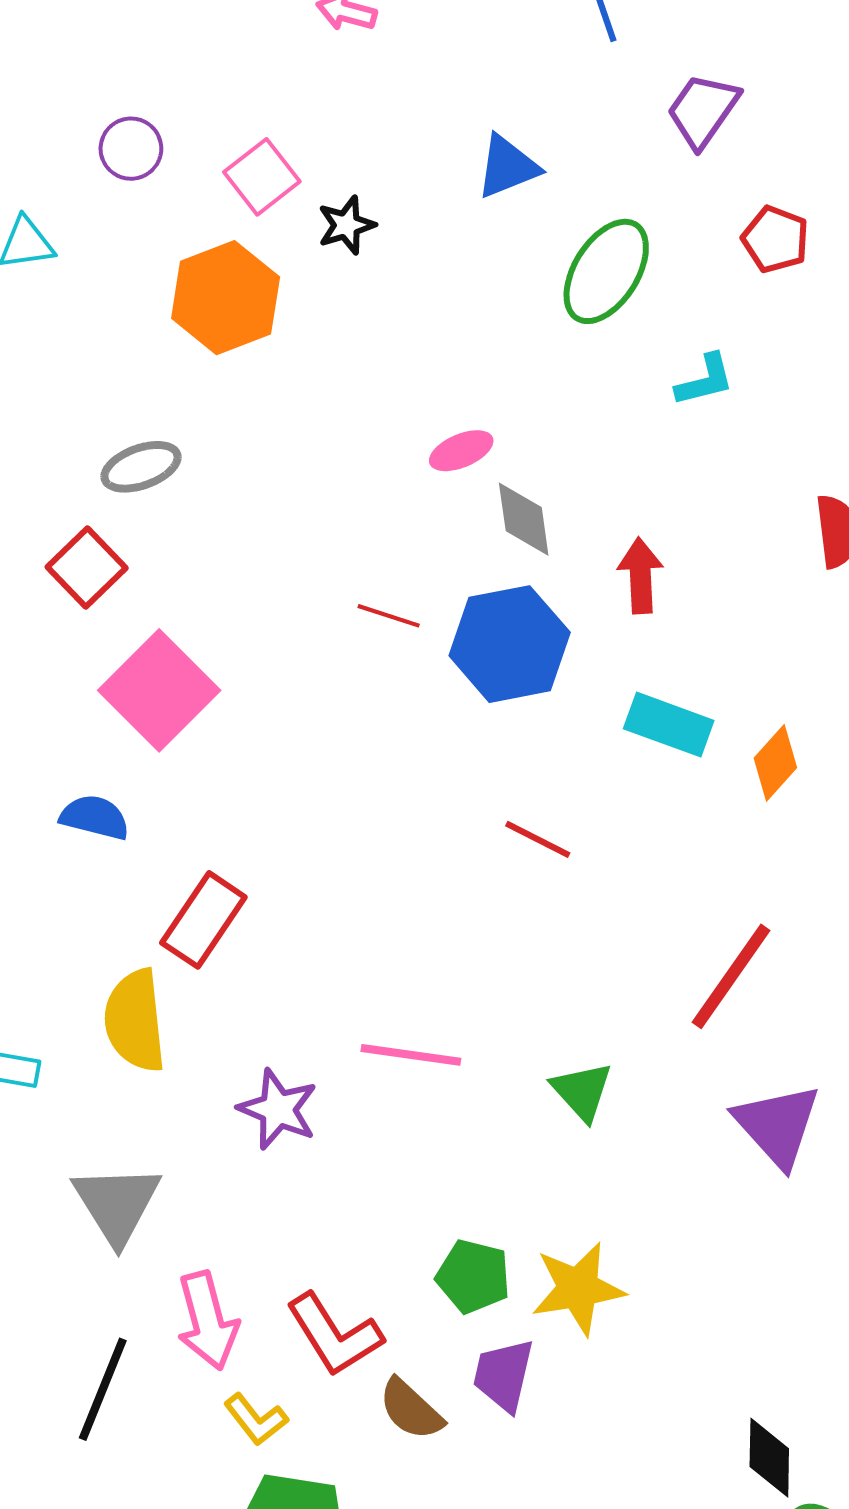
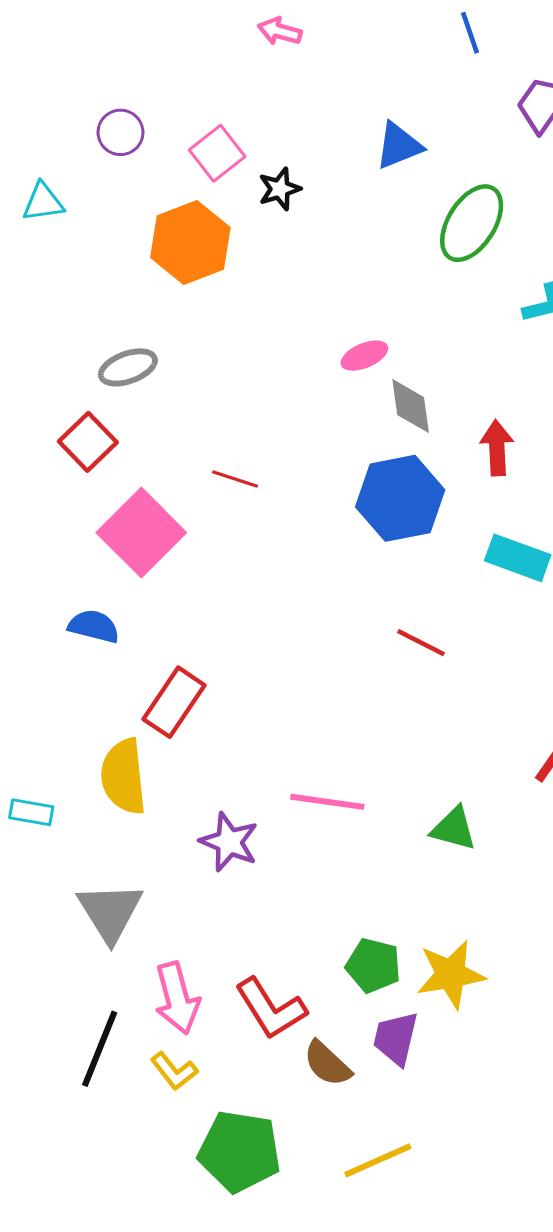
red line: (389, 616) -> (235, 479), moved
green triangle: (582, 1091) -> (454, 829), turned -33
yellow L-shape: (256, 1419) -> (174, 1071), moved

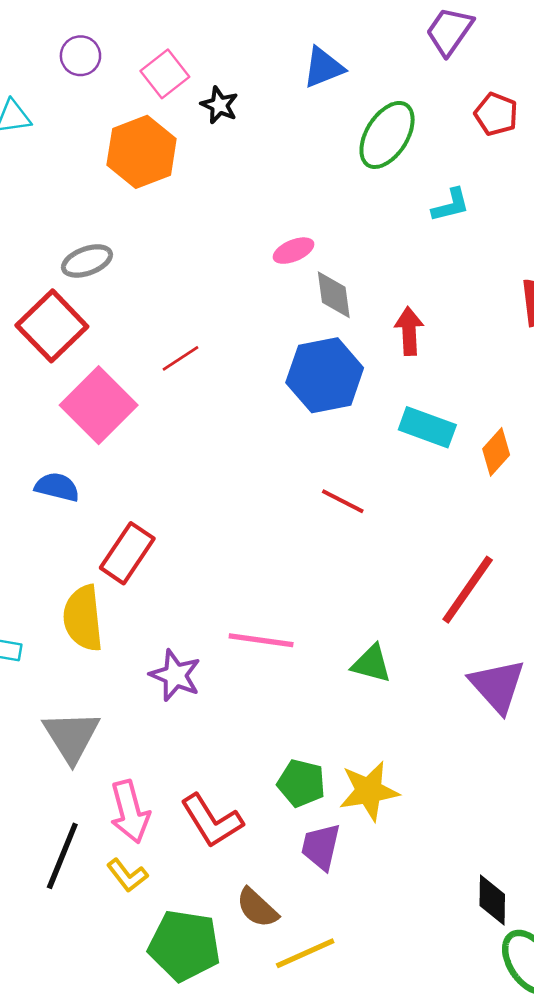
black star: (280, 189) -> (219, 105), turned -30
red square: (88, 442) -> (52, 326), size x1.4
red line: (235, 479) -> (180, 358), turned -51
brown semicircle: (327, 1064) -> (257, 908), moved

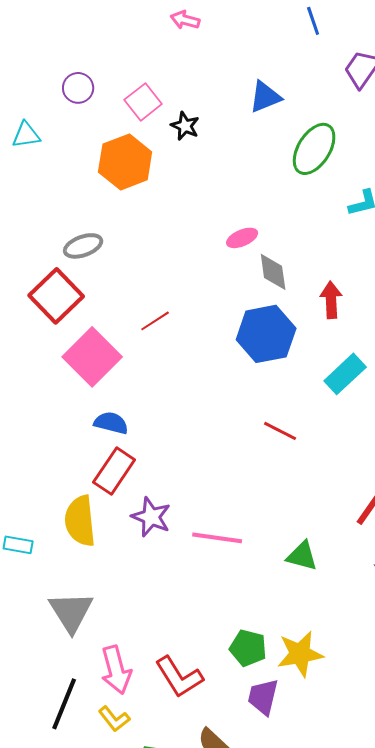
cyan rectangle: (427, 427) -> (345, 374), turned -63
blue semicircle: (57, 487) -> (111, 423), moved
purple star: (175, 675) -> (151, 517), moved

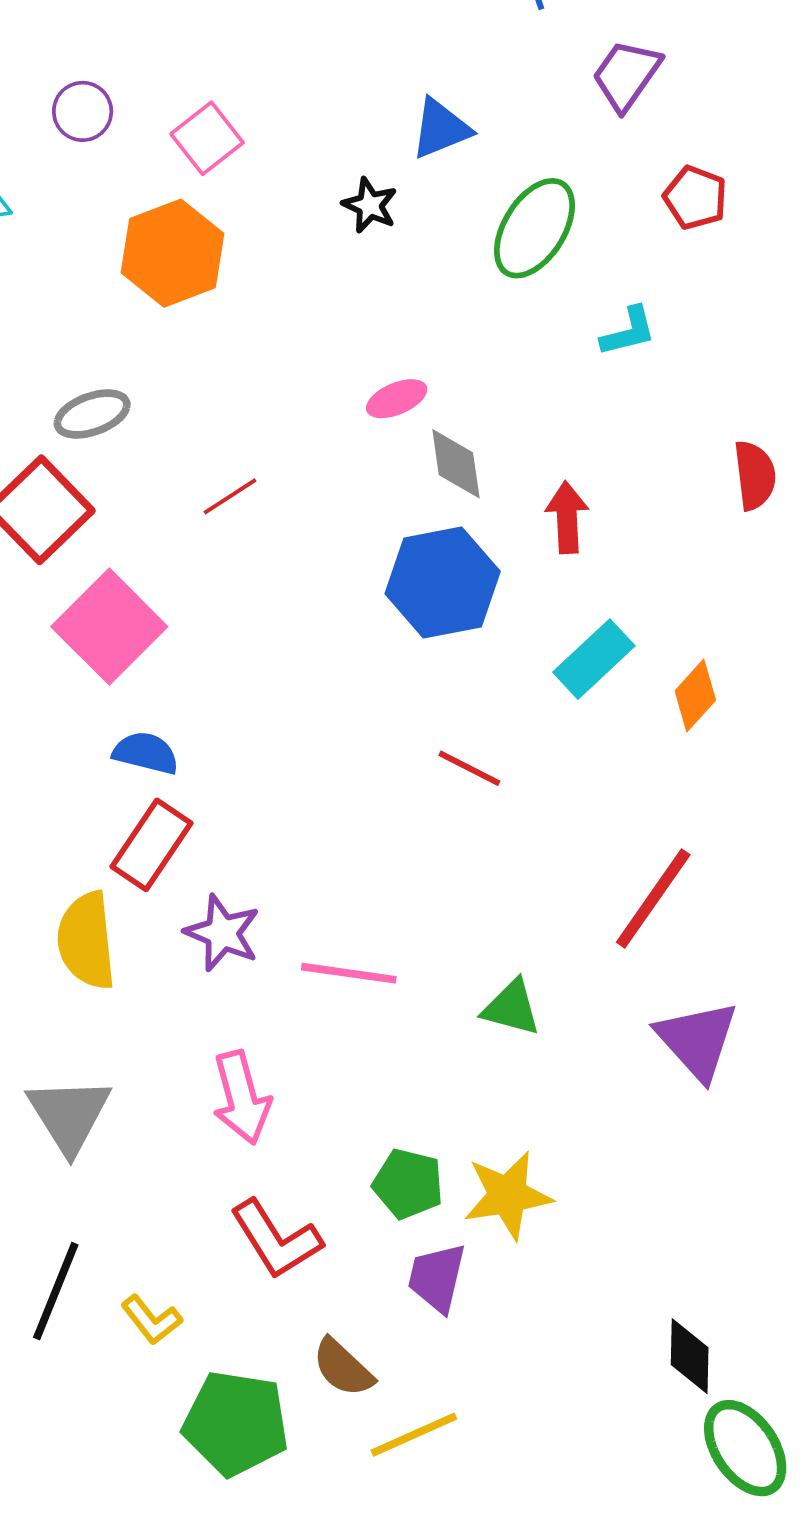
black star: (185, 126) -> (370, 205), moved
red line: (155, 321) -> (230, 496), moved
pink arrow: (116, 670) -> (241, 1098), moved

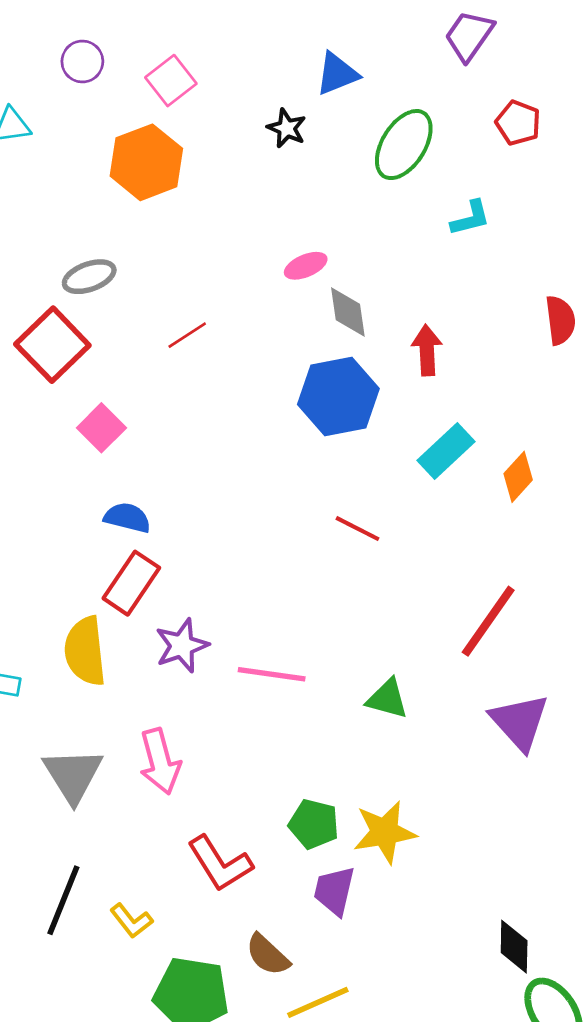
pink square: (109, 627) -> (101, 428), size x0.6
purple star: (222, 933) -> (182, 646), turned 30
pink arrow: (241, 1098) -> (160, 761), moved

